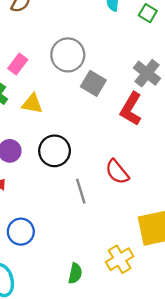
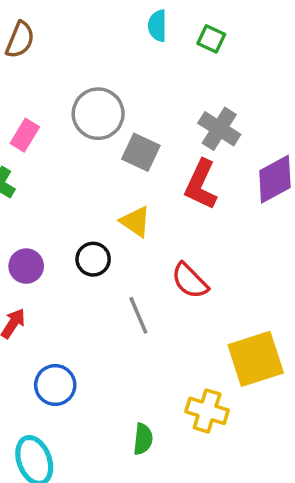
yellow triangle: (32, 104) -> (135, 222), moved, turned 30
black circle: (55, 151) -> (93, 259), size x0.7
yellow cross: (120, 259) -> (207, 411), turned -36

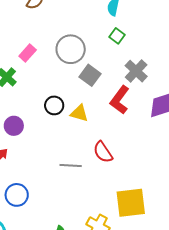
green square: (211, 39) -> (117, 36), moved
yellow triangle: (135, 222) -> (79, 113), turned -30
black circle: (93, 259) -> (54, 105), moved
gray line: (138, 315) -> (71, 165), turned -75

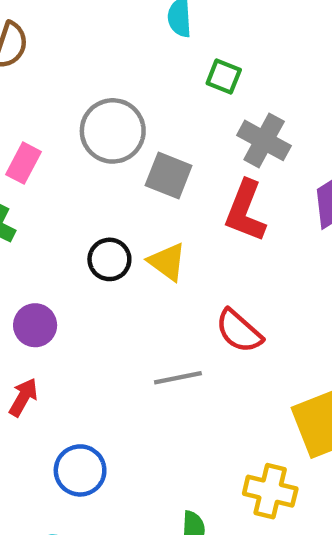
green square: (117, 36) -> (224, 76), moved
yellow triangle: (79, 113) -> (167, 262), turned 36

